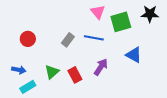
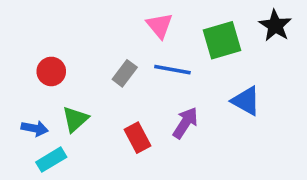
pink triangle: (98, 12) -> (160, 26), moved
black star: (150, 14) -> (275, 26), turned 30
green triangle: (52, 72) -> (75, 119), moved

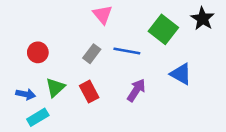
pink triangle: (160, 26) -> (103, 15), moved
green square: (222, 40) -> (163, 29), turned -36
red rectangle: (138, 138) -> (89, 92), moved

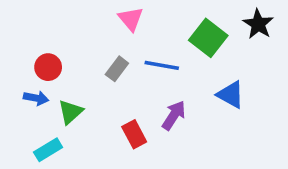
red rectangle: (89, 92) -> (134, 134), moved
blue arrow: (26, 94) -> (36, 98), moved

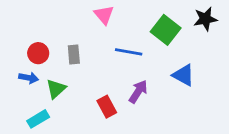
black star: (258, 24) -> (205, 19), turned 30
gray rectangle: (117, 69) -> (74, 55), moved, turned -42

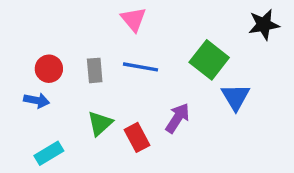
green square: (166, 30) -> (209, 60), moved
blue line: (129, 52) -> (140, 67), moved
blue triangle: (183, 75) -> (236, 97), turned 30
green triangle: (56, 89) -> (100, 123), moved

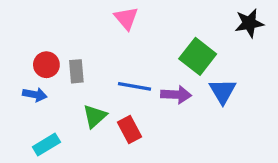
blue line: (140, 67) -> (135, 86), moved
gray rectangle: (95, 70) -> (76, 71), moved
purple arrow: (177, 118) -> (176, 95), moved, turned 60

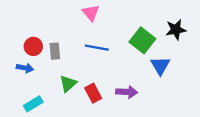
black star: (249, 23) -> (176, 30), moved
blue line: (135, 86) -> (97, 48), moved
purple arrow: (176, 95) -> (127, 92), moved

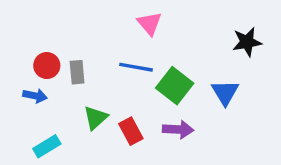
pink triangle: (91, 13) -> (149, 23), moved
green square: (142, 40) -> (175, 86), moved

